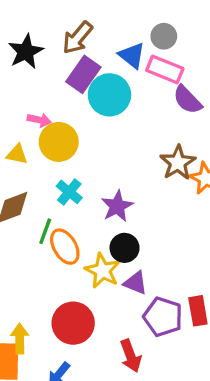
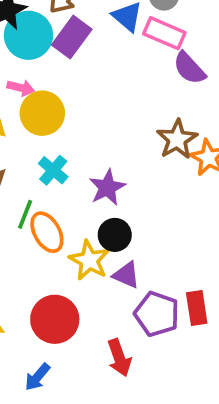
cyan circle: (109, 95) -> (28, 35), moved

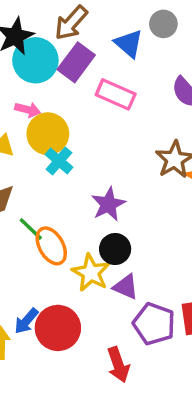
pink rectangle: (164, 33) -> (116, 94), moved
cyan cross: (53, 170) -> (59, 161), moved
green line: (25, 214) -> (31, 229), turned -68
blue arrow: (37, 377) -> (26, 321), moved

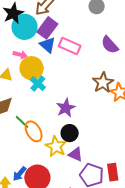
blue triangle: (129, 44) -> (48, 45), moved

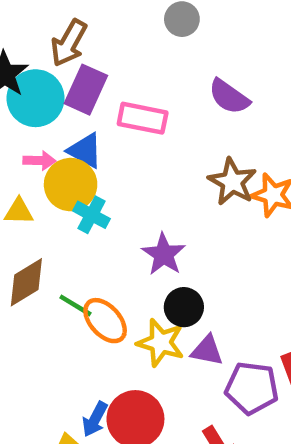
blue triangle: (48, 45) -> (85, 151), moved

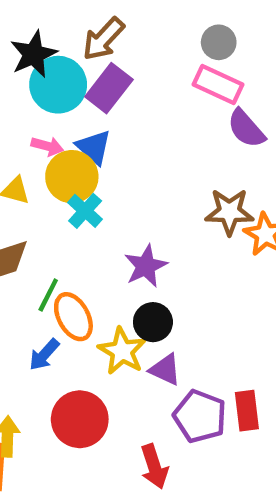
pink rectangle: (143, 118) -> (218, 84), moved
brown star: (232, 182) -> (229, 212), turned 30
green line: (75, 305) -> (48, 295), turned 72
blue arrow: (95, 419) -> (44, 355), moved

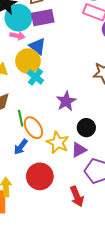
purple rectangle: (109, 88) -> (43, 18), turned 45
pink arrow: (47, 146) -> (17, 36), moved
green line: (48, 295) -> (21, 118), turned -35
black circle: (153, 322) -> (86, 128), moved
purple triangle: (165, 370) -> (79, 150), turned -49

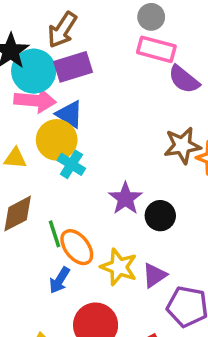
pink arrow: (17, 36) -> (35, 100), size x1.6
black circle: (86, 128) -> (160, 216), moved

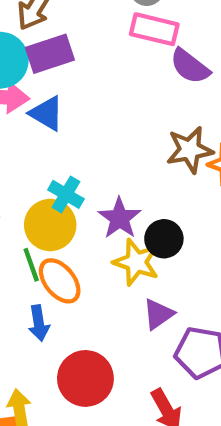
yellow circle: (57, 140) -> (50, 225), moved
cyan cross: (71, 164) -> (66, 194), moved
yellow star: (119, 267) -> (136, 262), moved
blue arrow: (59, 280) -> (39, 323), turned -40

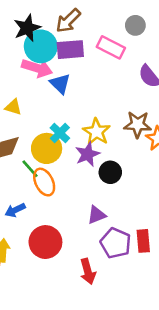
pink rectangle: (154, 29) -> (111, 47), moved
yellow star: (136, 262) -> (96, 132), moved
green line: (31, 265) -> (30, 169), turned -36
blue arrow: (39, 323) -> (15, 210), moved, turned 60

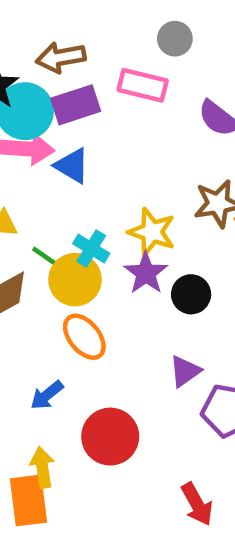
brown arrow: (68, 21) -> (61, 57), turned 48
green line: (30, 169) -> (48, 258), moved
red arrow: (88, 271) -> (197, 504), moved

